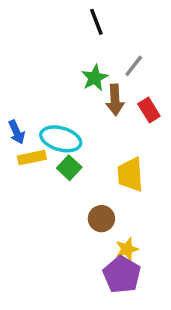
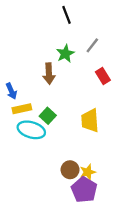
brown arrow: (115, 100) -> (49, 74), moved
cyan ellipse: (61, 139) -> (31, 130), moved
brown circle: (101, 219) -> (70, 170), moved

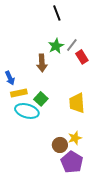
gray line: (92, 45) -> (72, 45), moved
red rectangle: (103, 76) -> (82, 57), moved
yellow star: (88, 172) -> (75, 138), moved

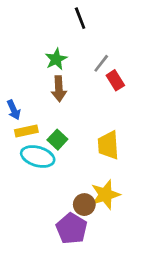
green star: (56, 46) -> (56, 59), moved
yellow star: (75, 138) -> (105, 195), size x1.5
purple pentagon: (72, 162) -> (72, 229), moved

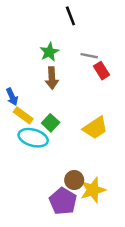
gray line: (101, 63) -> (89, 56), turned 63
yellow rectangle: (26, 131) -> (23, 115), turned 48
yellow trapezoid: (108, 145) -> (95, 128), turned -120
yellow star: (105, 195) -> (93, 190), moved

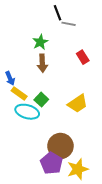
gray line: (89, 56) -> (69, 24), moved
brown circle: (74, 180) -> (60, 146), size x1.6
yellow star: (93, 190) -> (78, 169), moved

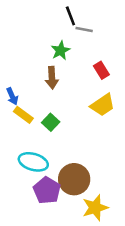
green star: (40, 42) -> (61, 50), moved
yellow trapezoid: (78, 104) -> (103, 105), moved
cyan ellipse: (27, 112) -> (33, 162), moved
purple pentagon: (51, 163) -> (47, 190), moved

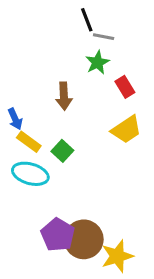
green star: (61, 50) -> (97, 62), moved
cyan ellipse: (33, 162) -> (30, 174), moved
brown circle: (74, 179) -> (84, 239), moved

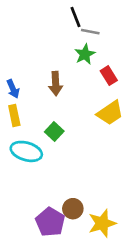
blue arrow: (15, 119) -> (13, 89), moved
yellow rectangle: (29, 142) -> (14, 115), moved, turned 42
purple pentagon: (58, 235) -> (50, 222), moved
brown circle: (84, 239) -> (73, 209), size x0.6

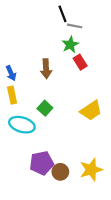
red rectangle: (109, 76) -> (80, 62), moved
yellow trapezoid: (110, 113) -> (91, 110), moved
purple pentagon: (50, 222) -> (42, 163), moved, turned 30
yellow star: (102, 223) -> (91, 170), moved

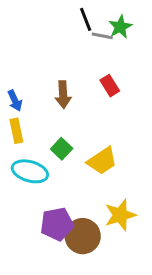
green star: (70, 45) -> (120, 27), moved
yellow trapezoid: (91, 110) -> (102, 161), moved
yellow star: (91, 170) -> (120, 215), moved
brown circle: (60, 172) -> (83, 236), size x1.5

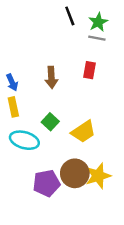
gray line: (102, 36) -> (97, 38), moved
red rectangle: (110, 86) -> (90, 70), turned 42
brown circle: (83, 236) -> (75, 173), moved

